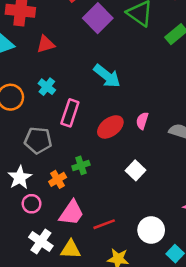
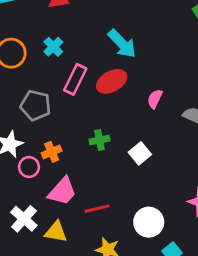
red ellipse: (110, 127) -> (112, 81), moved
green cross: (81, 165) -> (99, 140), moved
pink circle: (32, 204) -> (29, 167), moved

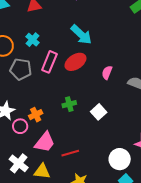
gray pentagon: (36, 105) -> (21, 69), moved
white circle: (149, 222) -> (120, 159), moved

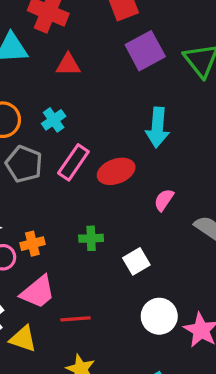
cyan arrow: (81, 35) -> (158, 128), moved, turned 40
white circle: (120, 159) -> (159, 316), moved

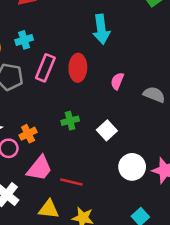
cyan cross: (54, 120) -> (24, 40), turned 30
red ellipse: (116, 171) -> (78, 68), turned -56
red line: (76, 319) -> (71, 182), turned 30
yellow triangle: (23, 339) -> (49, 209), moved

